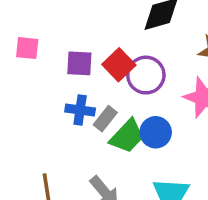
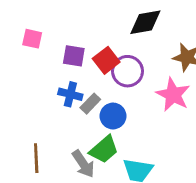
blue circle: (156, 132) -> (113, 116), moved
green trapezoid: (127, 136) -> (104, 149), moved

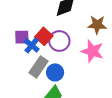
blue cross: (70, 94) -> (32, 45), moved, turned 35
gray rectangle: (90, 104) -> (38, 67), size x1.5

